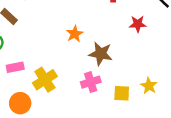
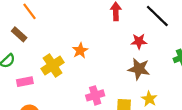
brown star: (101, 54) -> (139, 69), moved
yellow cross: (45, 80) -> (53, 66), moved

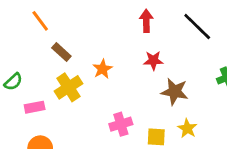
brown rectangle: (19, 34) -> (61, 52), moved
red star: (139, 41) -> (153, 60), moved

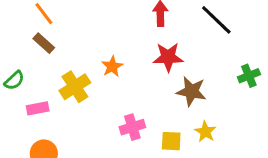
brown rectangle: (61, 52) -> (44, 43), moved
red star: (153, 60) -> (168, 57), size x1.4

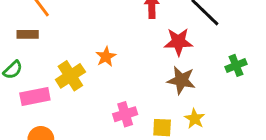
brown rectangle: (44, 43) -> (28, 34), moved, turned -42
red star: (168, 57) -> (178, 42), moved
pink rectangle: (38, 108) -> (35, 96), size x1.4

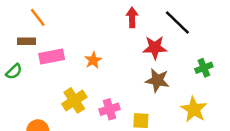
yellow cross: (70, 76) -> (74, 100), moved
pink rectangle: (35, 96) -> (52, 56), moved
yellow star: (195, 119) -> (194, 109), moved, size x1.5

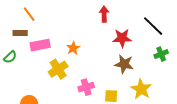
black line: (177, 22) -> (153, 26), moved
yellow cross: (74, 100) -> (58, 69), moved
yellow star: (194, 109) -> (141, 89), moved

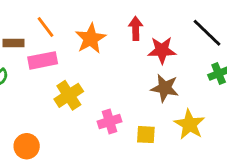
orange line: (29, 14) -> (46, 27), moved
red arrow: (104, 14) -> (136, 28), moved
orange star: (73, 48) -> (91, 39), moved, size x1.5

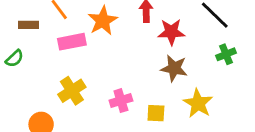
pink rectangle: (43, 60) -> (72, 42), moved
yellow cross: (69, 95) -> (72, 91), moved

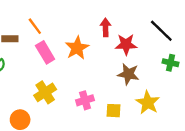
orange star: (103, 21) -> (77, 48), moved
pink rectangle: (72, 42) -> (45, 52), turned 70
green cross: (226, 54) -> (170, 63), turned 35

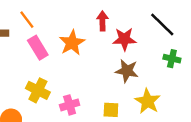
yellow cross: (45, 92) -> (38, 90), turned -30
pink cross: (85, 100) -> (70, 105), moved

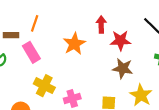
orange line: (27, 20) -> (35, 23), turned 56
pink rectangle: (38, 48) -> (31, 52), moved

